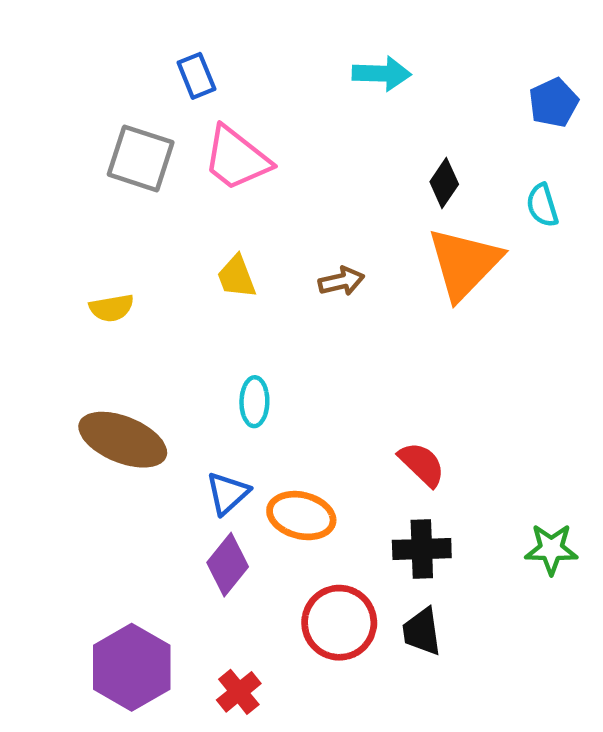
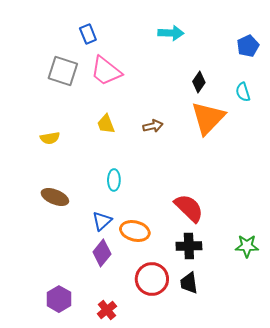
brown ellipse: (123, 440) -> (55, 197), size x0.7
red semicircle: (422, 464) -> (189, 208), size x1.4
purple hexagon: (132, 667) -> (59, 299), size x0.7

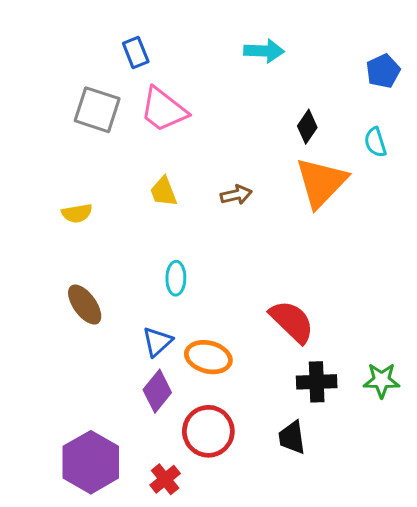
brown ellipse: (55, 197) -> (85, 305), turned 32
black cross: (189, 246) -> (317, 382), moved
red circle: (152, 279) -> (208, 431), moved
purple hexagon: (59, 299) -> (91, 462), size x1.5

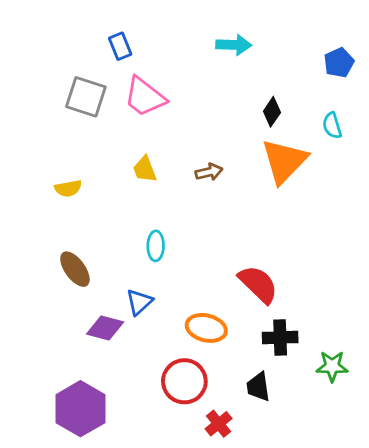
orange ellipse: (208, 357) -> (206, 328), moved
green star: (382, 380) -> (332, 366), moved
purple diamond: (157, 391) -> (105, 328), moved, turned 66
red cross: (165, 479) -> (219, 424), moved

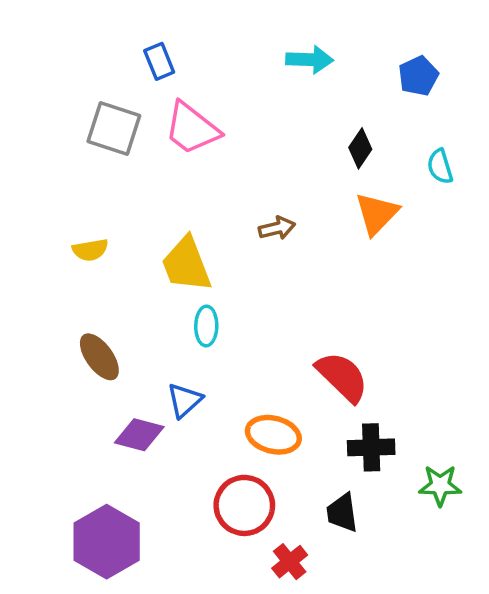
blue pentagon: (339, 63) -> (418, 76), moved
orange triangle: (284, 161) -> (377, 214), size x0.7
yellow trapezoid: (145, 169) -> (186, 264), moved, size x1.6

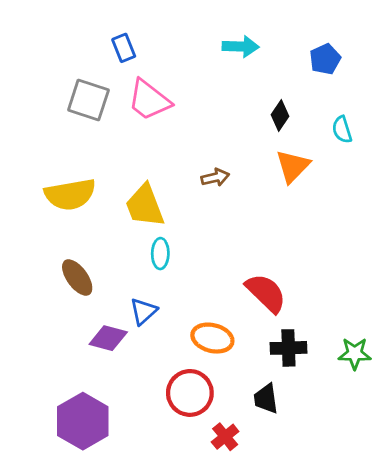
yellow semicircle: (90, 250) -> (70, 194), size x1.8
green star: (440, 485) -> (355, 354), moved

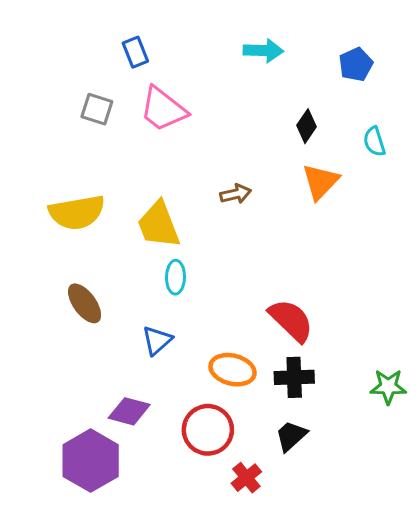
gray square: (88, 100) -> (97, 109), size x0.7
purple diamond: (108, 338) -> (129, 411), moved
black cross: (288, 348) -> (294, 377), moved
black trapezoid: (266, 399) -> (291, 436), turned 56

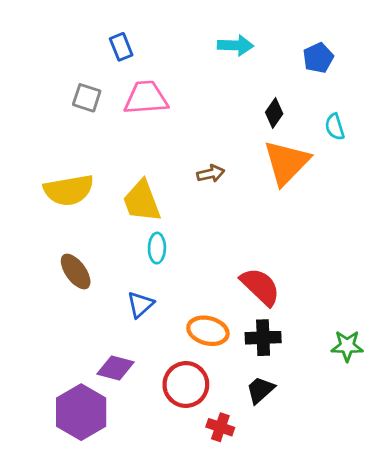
pink trapezoid: (163, 109) -> (146, 98), turned 138
orange triangle: (320, 182) -> (286, 163), size x1.4
red cross: (246, 478) -> (220, 427), turned -32

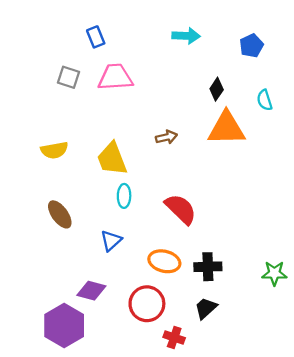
orange triangle: (286, 163) -> (226, 128), turned 45
yellow semicircle: (69, 190) -> (54, 150), size x0.7
red semicircle: (260, 287) -> (181, 209), moved

